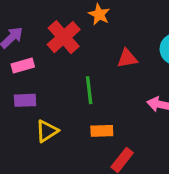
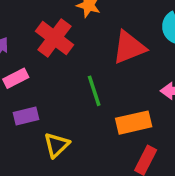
red triangle: (127, 58) -> (129, 47), size x1.5
orange rectangle: (102, 131) -> (134, 123), moved, size x1.4

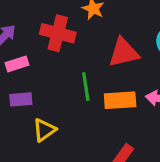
red cross: (54, 38) -> (58, 33), turned -32
orange rectangle: (134, 123) -> (120, 100), moved

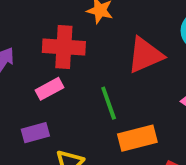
pink rectangle: (17, 64) -> (49, 89), moved
orange rectangle: (120, 100) -> (137, 138), moved

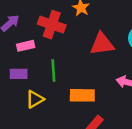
pink rectangle: (49, 89) -> (26, 46), moved
green line: (109, 103) -> (53, 70), moved

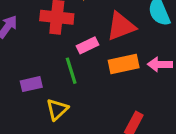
pink rectangle: (26, 46) -> (87, 45), moved
orange rectangle: (82, 95) -> (124, 64), moved

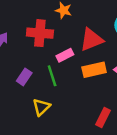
purple rectangle: (31, 84) -> (24, 77), moved, turned -42

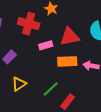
green line: (52, 76) -> (51, 89), moved, turned 54

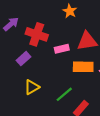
red cross: (29, 24) -> (37, 34), moved

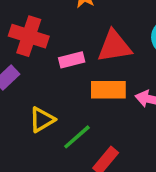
yellow triangle: (32, 87) -> (42, 120), moved

